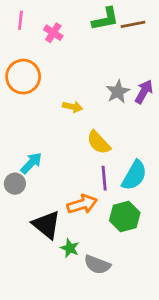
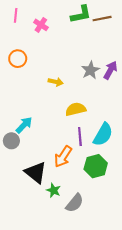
orange circle: (23, 77) -> (18, 59), size x0.7
yellow semicircle: (99, 142) -> (76, 109), turned 120
orange arrow: (82, 204) -> (63, 157), turned 140
gray semicircle: (97, 265) -> (75, 203), turned -72

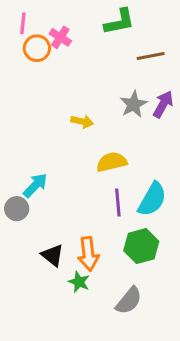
brown line: (102, 19) -> (151, 56), moved
orange circle: (18, 59) -> (37, 48), moved
orange arrow: (63, 157) -> (88, 254), moved, turned -40
black triangle: (36, 172) -> (52, 255), size x0.7
gray semicircle: (75, 203) -> (129, 301), moved

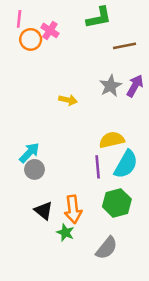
yellow semicircle: (112, 162) -> (112, 140), moved
gray circle: (17, 209) -> (34, 169), moved

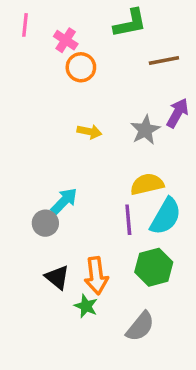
orange circle: (31, 39) -> (81, 67), moved
gray star: (110, 86) -> (145, 130), moved
cyan arrow: (29, 153) -> (64, 201), moved

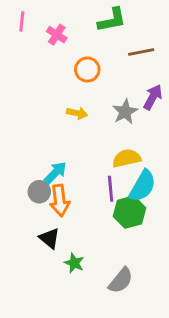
orange circle: (81, 67) -> (87, 70), moved
green hexagon: (154, 267) -> (129, 212), moved
orange arrow: (96, 276) -> (60, 200), moved

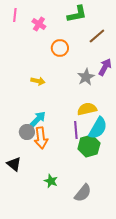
brown line: (141, 52) -> (97, 36), turned -30
yellow arrow: (77, 113) -> (38, 81), moved
black triangle: (49, 238) -> (14, 164), moved

